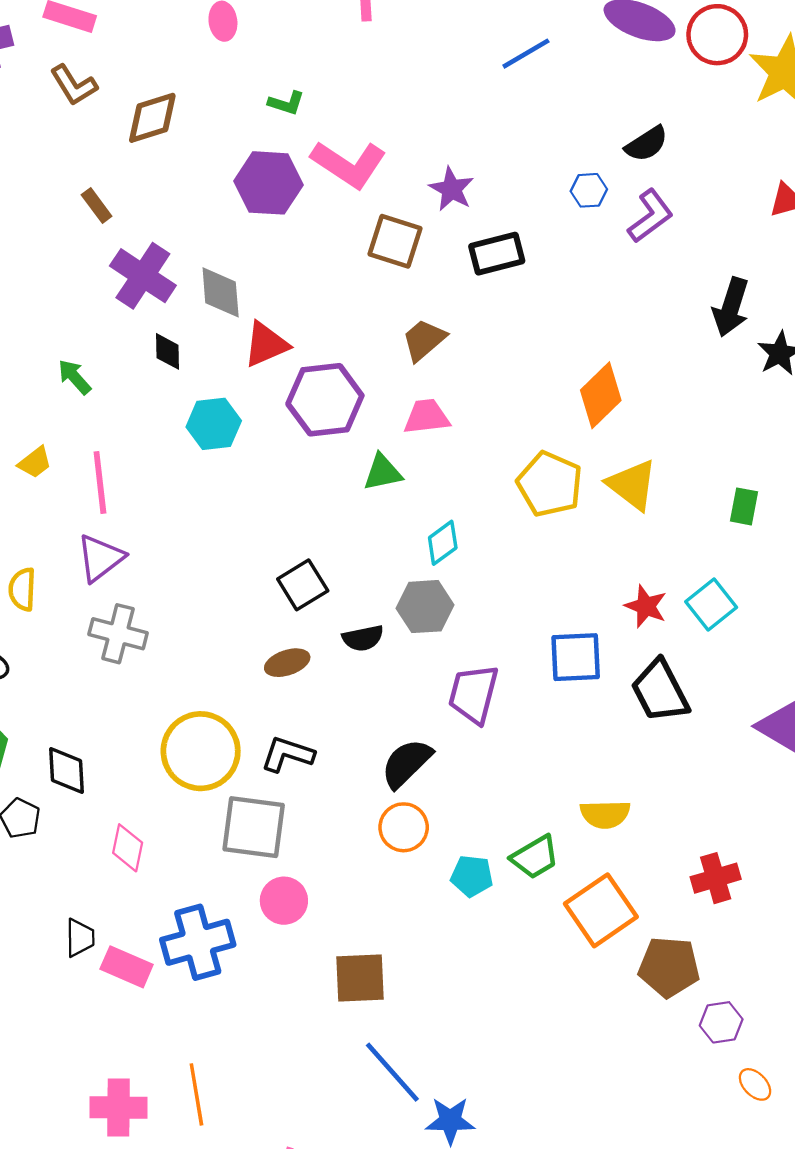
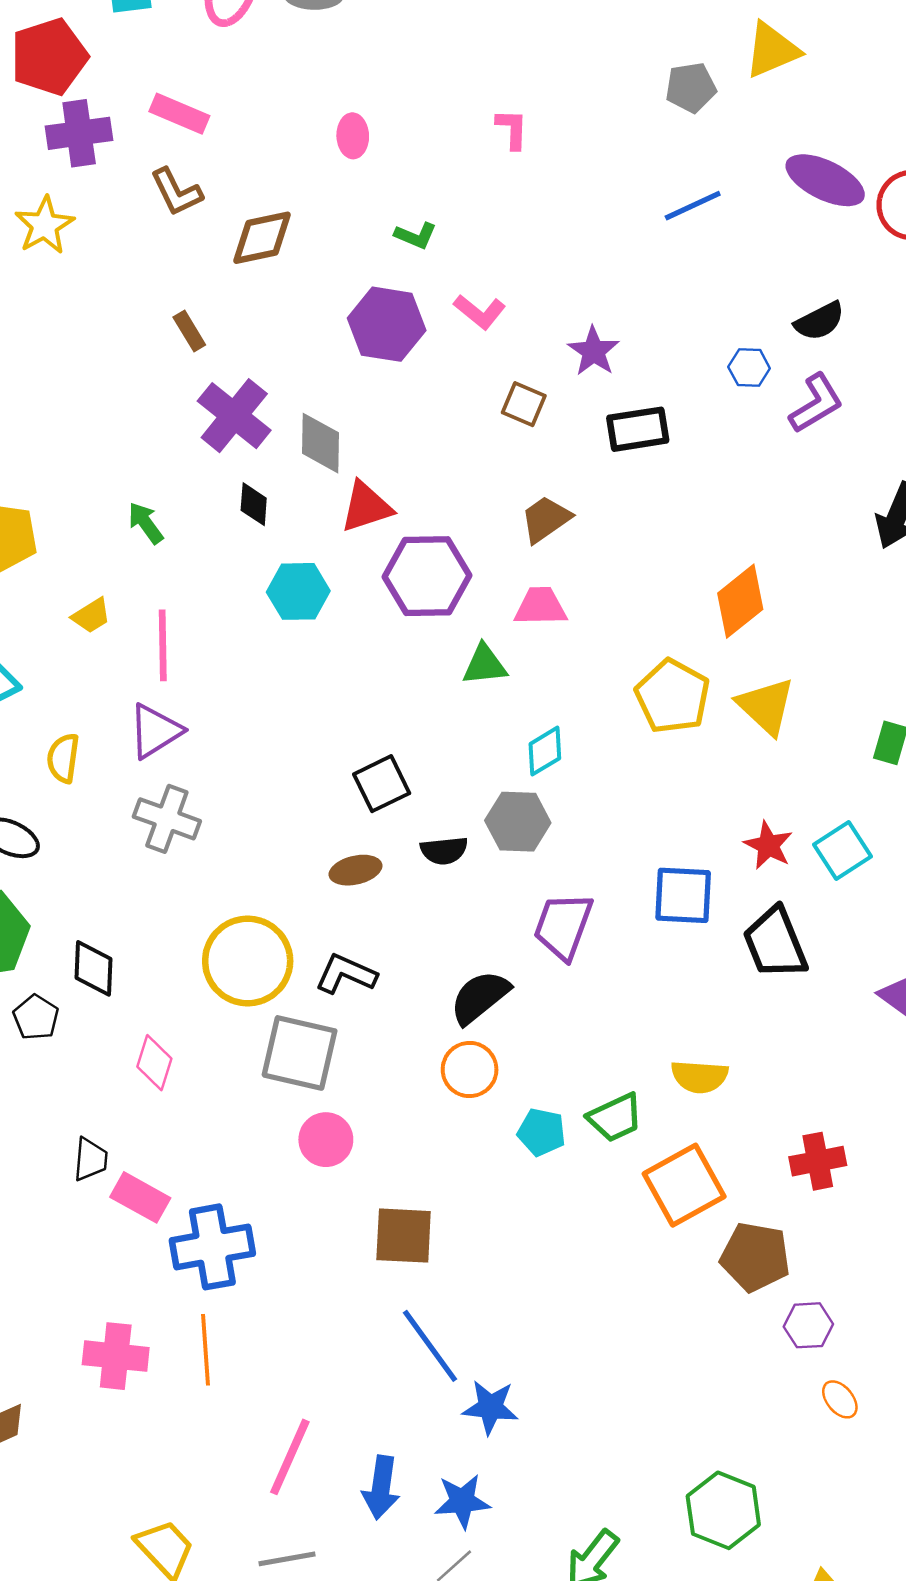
pink L-shape: (349, 164) -> (480, 312), size x0.6
brown square: (395, 241) -> (524, 404), size x0.7
blue cross: (198, 942) -> (212, 1247), moved

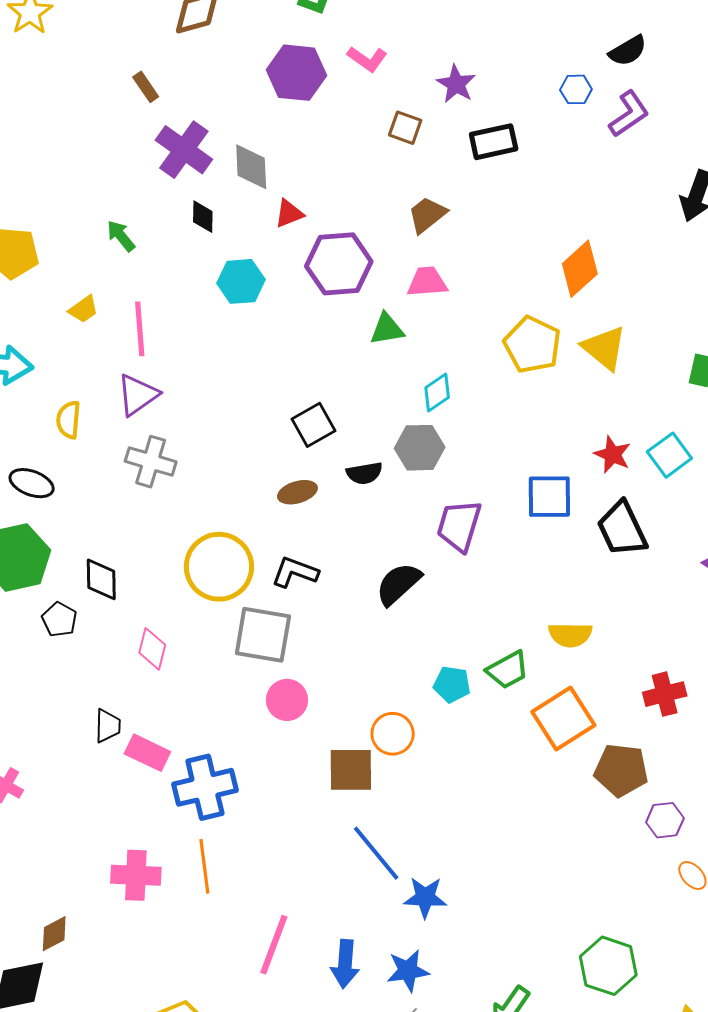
red triangle: (366, 507) -> (289, 214), size x0.7
orange circle: (470, 1070) -> (393, 734), moved

